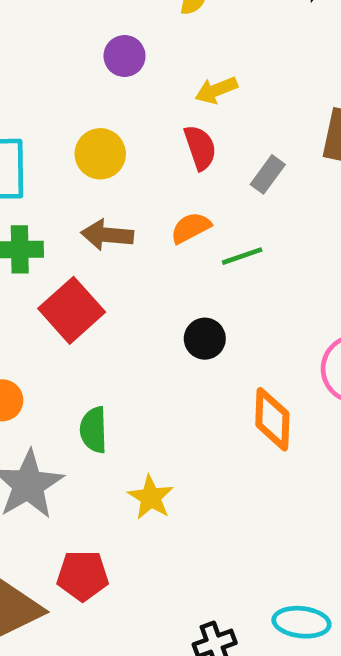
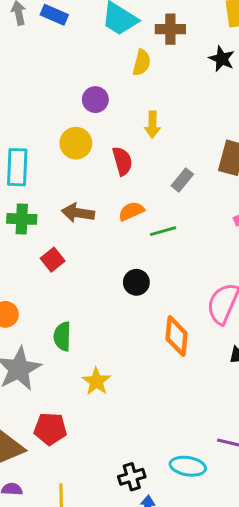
yellow arrow: (216, 90) -> (152, 125), turned -70
red semicircle: (200, 148) -> (122, 161), moved
yellow circle: (100, 154) -> (76, 143), moved
red square: (72, 310) -> (53, 260), size x0.6

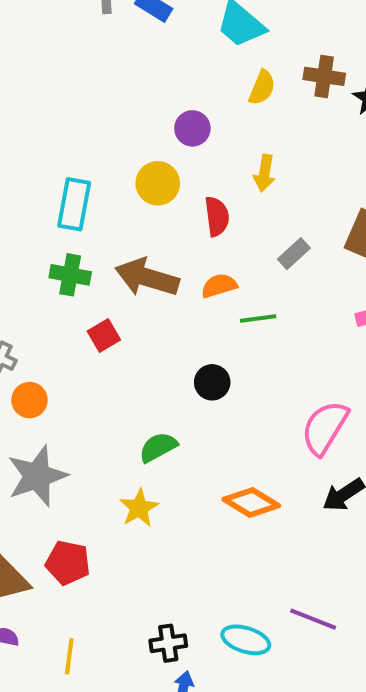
brown cross: (170, 29) -> (324, 76), moved
brown arrow: (78, 213) -> (147, 277), size x1.4
green semicircle: (62, 336) -> (158, 447), moved, turned 52
orange diamond: (177, 336) -> (251, 502), moved, turned -72

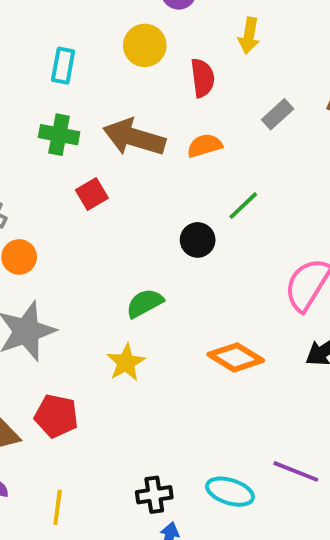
cyan rectangle: (74, 204) -> (63, 66), size x0.7
green line: (258, 319) -> (243, 206), moved, turned -36

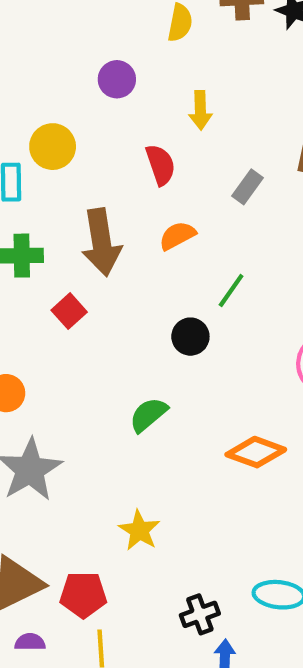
yellow circle: (145, 45) -> (53, 147), moved
brown arrow: (134, 137) -> (101, 242), turned -104
yellow star: (126, 363) -> (139, 530), moved
red pentagon: (56, 416) -> (83, 595), moved

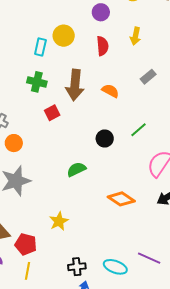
red semicircle: (161, 165) -> (102, 46), moved
orange semicircle: (177, 236) -> (110, 91), turned 42
green line: (231, 290) -> (139, 130), moved

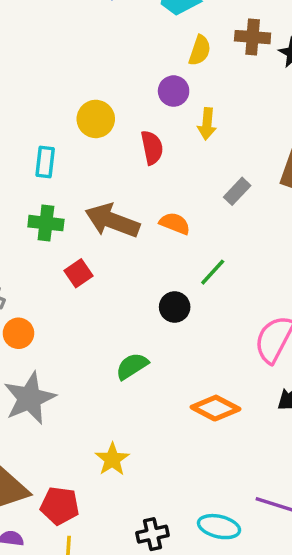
purple circle: (101, 12) -> (174, 91), moved
yellow circle: (64, 36) -> (96, 119), moved
brown arrow: (75, 85) -> (112, 221), turned 112
green line: (139, 130) -> (213, 272), moved

